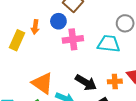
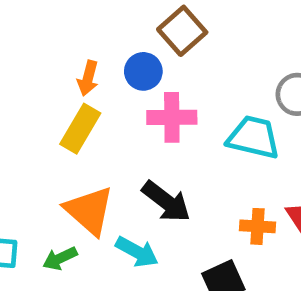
yellow rectangle: (17, 40) -> (80, 129), moved
black arrow: (86, 83) -> (166, 202), moved

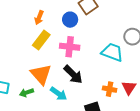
orange arrow: (88, 78) -> (39, 18), moved
pink cross: (172, 117) -> (70, 47), moved

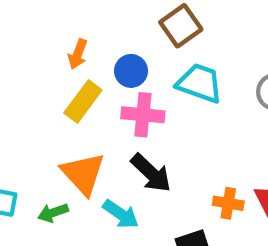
blue circle: (70, 20) -> (131, 71), moved
cyan trapezoid: (112, 52) -> (200, 83), moved

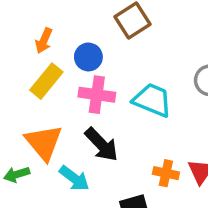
cyan trapezoid: (200, 83) -> (152, 100), moved

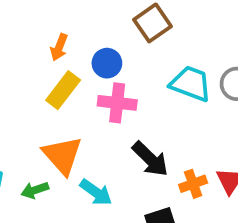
cyan trapezoid: (152, 100) -> (191, 84), moved
black arrow: (101, 145) -> (150, 159), moved
orange cross: (166, 173) -> (193, 184), turned -30

